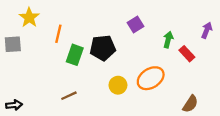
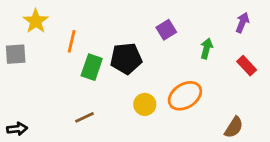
purple arrow: (207, 30) -> (242, 23), moved
red rectangle: (187, 54) -> (247, 66), moved

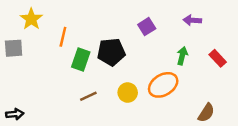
purple arrow: (242, 23) -> (192, 20), moved, turned -108
green arrow: (206, 48) -> (182, 56), moved
brown line: (85, 117) -> (88, 96), moved

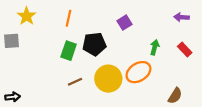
purple arrow: (192, 20) -> (182, 17), moved
orange line: (63, 37) -> (69, 18), moved
yellow circle: (128, 93) -> (108, 79), size x1.6

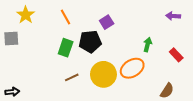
orange line: (69, 18) -> (66, 17), turned -42
purple square: (124, 23) -> (107, 22), moved
red rectangle: (185, 49) -> (176, 55), moved

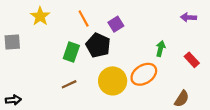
yellow star: (26, 15) -> (40, 16), moved
orange line: (66, 17) -> (84, 19), moved
black pentagon: (90, 42) -> (98, 45), turned 30
brown line: (72, 77) -> (69, 84), moved

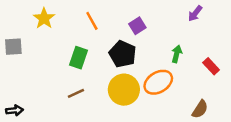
purple arrow: (188, 17) -> (195, 13), moved, turned -56
purple square: (116, 24) -> (137, 26), moved
black pentagon: (98, 45) -> (123, 54), moved

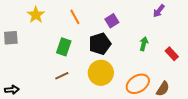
black pentagon: (123, 54) -> (100, 44), turned 30
orange ellipse: (158, 82) -> (138, 84), moved

